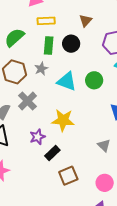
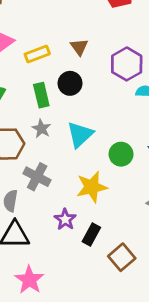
yellow rectangle: (46, 21) -> (37, 54), moved
green circle: (94, 80) -> (121, 154), moved
cyan triangle: (67, 81) -> (80, 135), turned -45

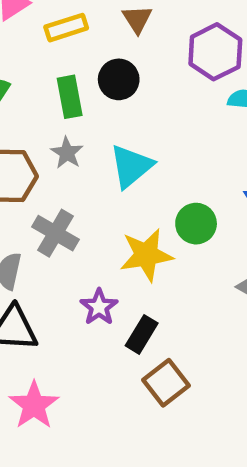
green circle: (121, 154) -> (196, 224), moved
brown square: (122, 257) -> (166, 383), moved

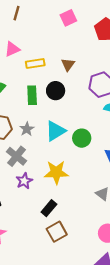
gray star: (67, 153) -> (27, 129), moved
green circle: (196, 224) -> (82, 138), moved
purple star: (99, 307) -> (24, 181), moved

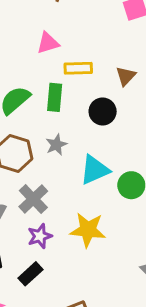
green rectangle: (32, 95) -> (55, 97), moved
gray star: (27, 129) -> (56, 145), moved
black rectangle: (49, 208) -> (30, 274), moved

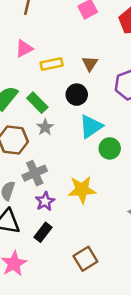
green rectangle: (55, 97) -> (37, 103), moved, turned -40
cyan triangle: (95, 170) -> (91, 126), moved
gray cross: (33, 199) -> (35, 173), turned 30

